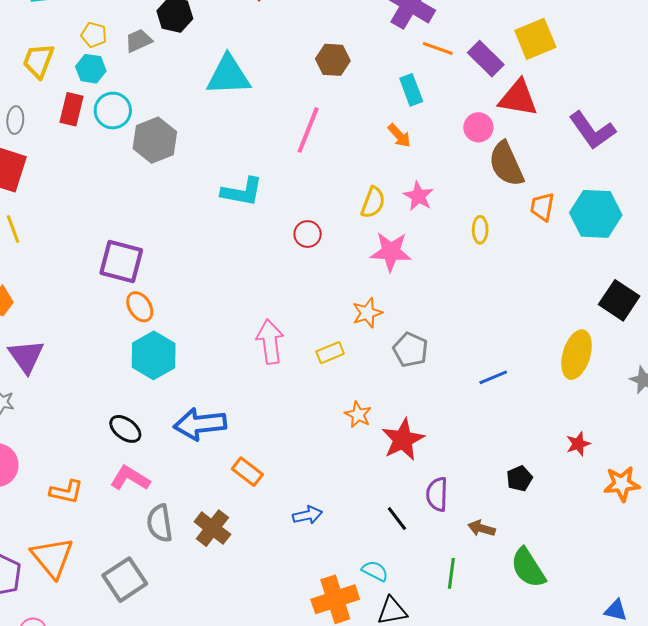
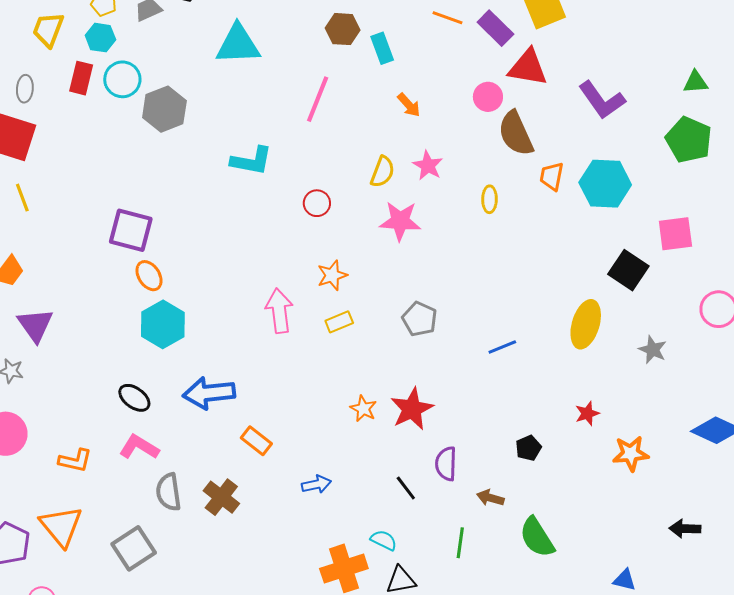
cyan rectangle: (411, 90) -> (382, 48), moved
orange star: (367, 313) -> (332, 275), moved
orange star: (358, 415) -> (363, 409), moved

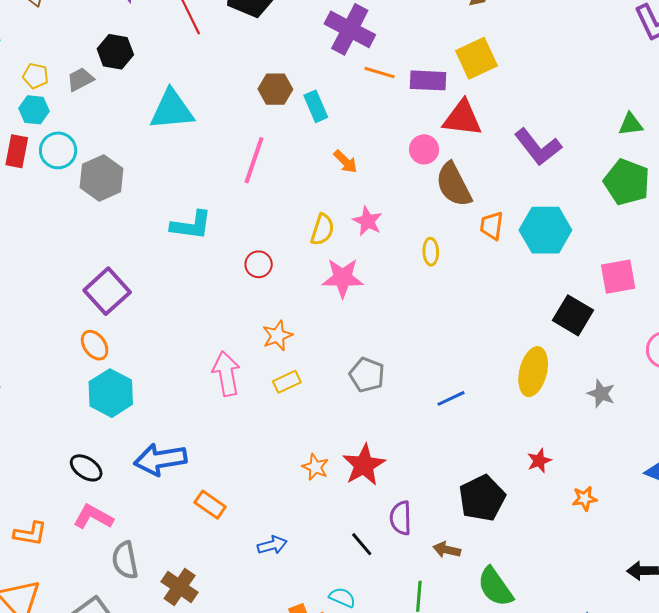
purple rectangle: (495, 28) -> (428, 80), turned -39
purple square: (131, 230) -> (107, 291), moved, turned 36
black pentagon: (528, 448) -> (482, 498), size x1.8
orange star: (631, 454) -> (585, 498), size x0.7
brown cross: (221, 497) -> (180, 587), moved

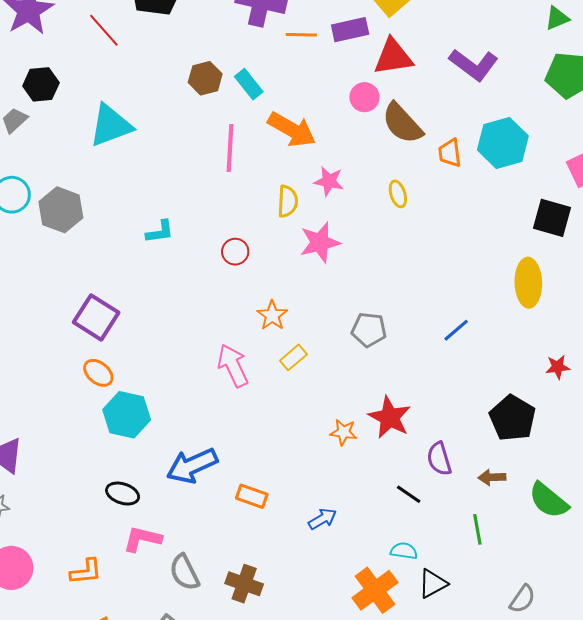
pink line: (254, 160) -> (230, 148), moved
orange arrow: (345, 162) -> (292, 130), size x1.8
cyan L-shape: (191, 225) -> (160, 232), size x0.7
red star: (539, 461) -> (558, 367), turned 30

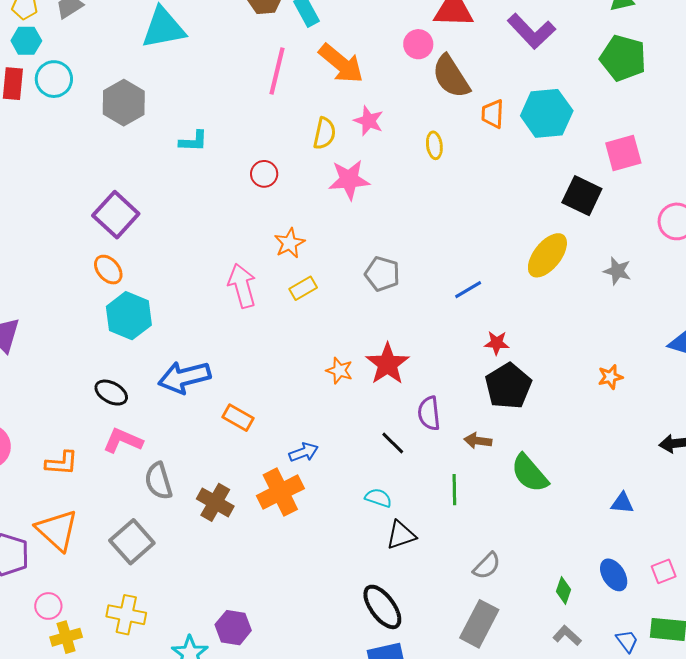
gray hexagon: (61, 210) -> (124, 103), moved
yellow ellipse: (528, 283) -> (547, 255), turned 30
red star: (558, 367) -> (497, 343), moved
orange cross: (375, 590) -> (280, 492), moved

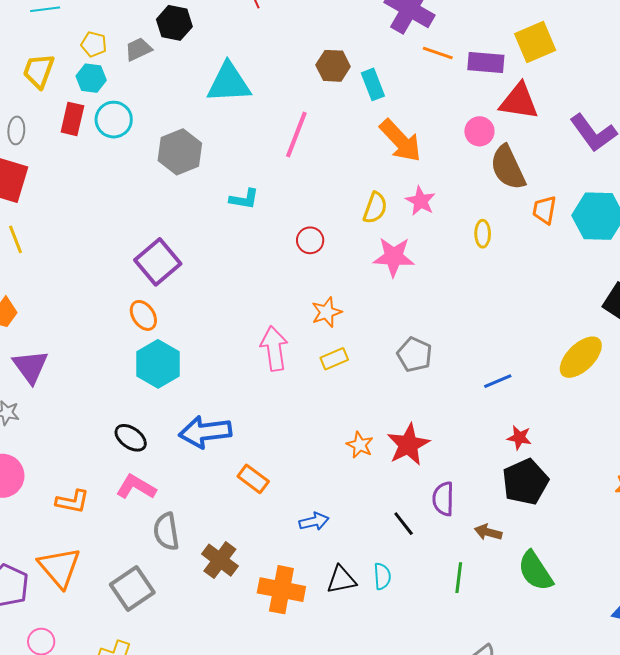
pink line: (277, 71) -> (296, 134), moved
orange cross: (280, 492) -> (281, 590), moved, turned 30
cyan semicircle: (378, 498) -> (382, 576), turned 60
black triangle: (401, 535) -> (341, 580), moved

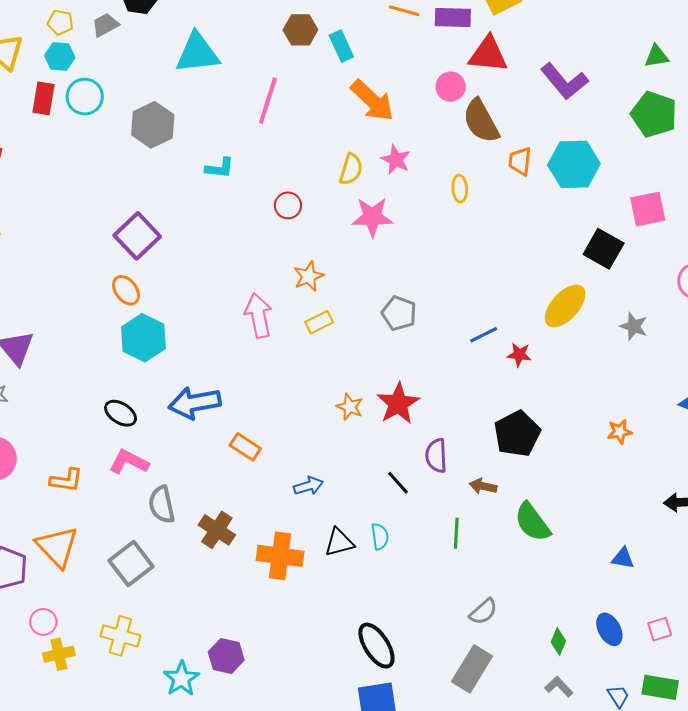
red star: (519, 438) -> (519, 355), moved

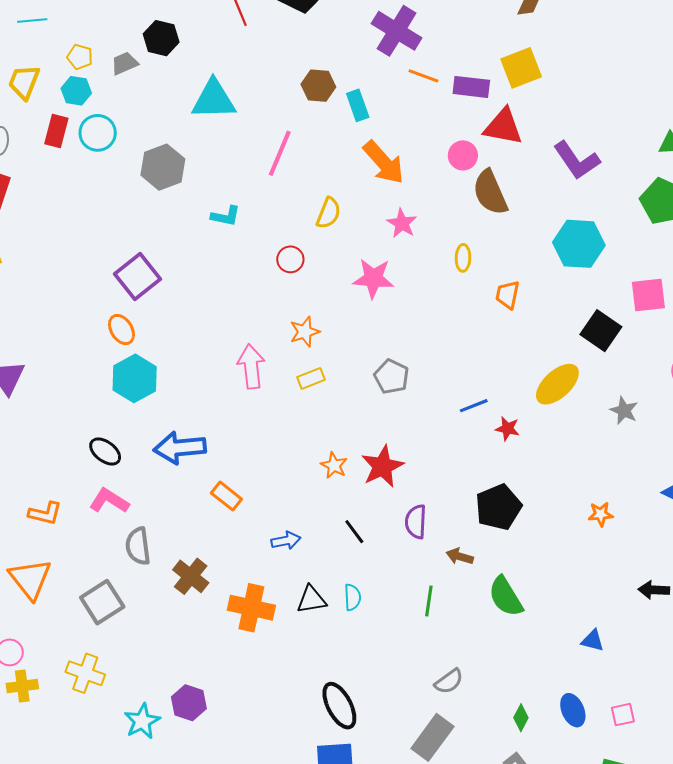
orange trapezoid: (520, 161) -> (508, 295), moved
yellow semicircle: (351, 169) -> (329, 213), moved
black line: (398, 483) -> (354, 532), moved

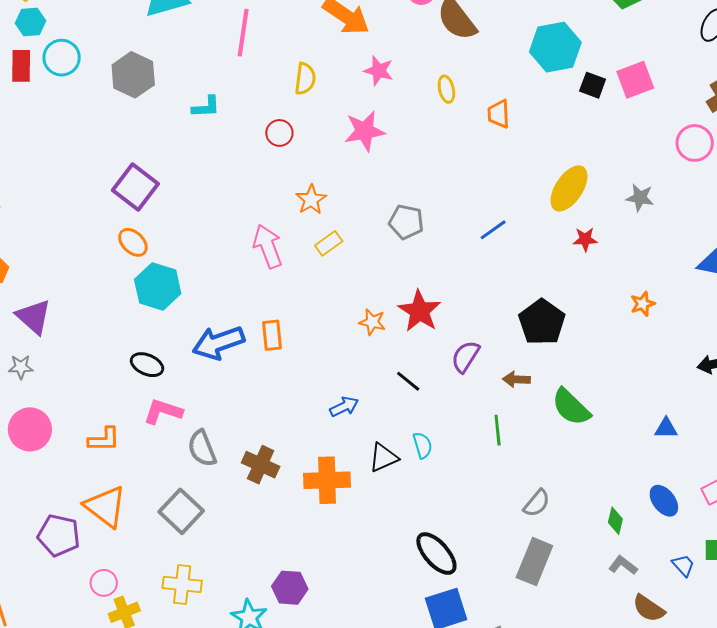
black square: (601, 331) -> (593, 85), moved, size x0.7
red star: (507, 429) -> (585, 239), moved
orange rectangle: (226, 496) -> (272, 335), moved, turned 60
purple semicircle: (416, 522) -> (465, 356), turned 44

